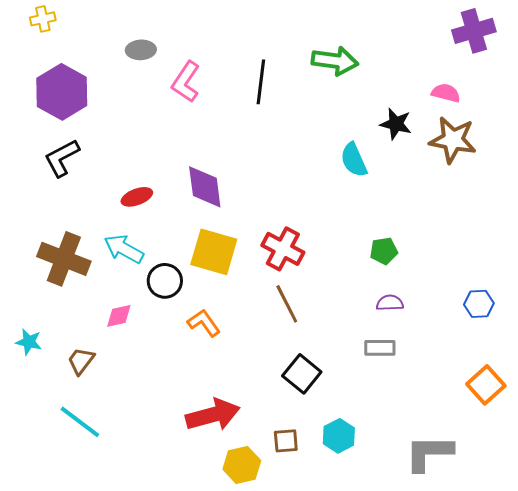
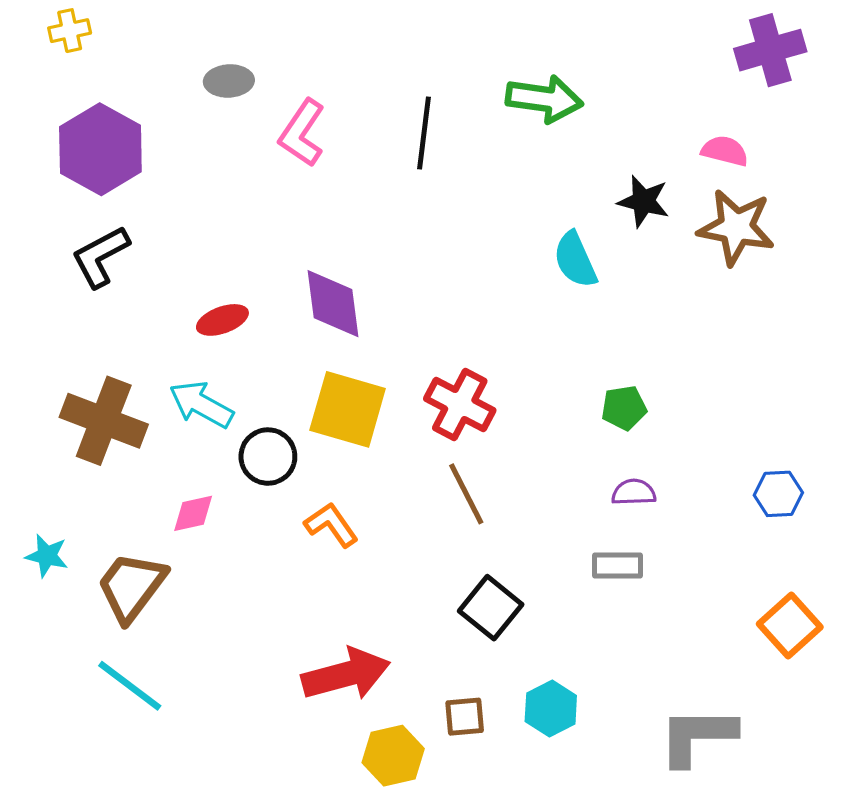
brown trapezoid: (81, 361) -> (131, 587), size x1.6

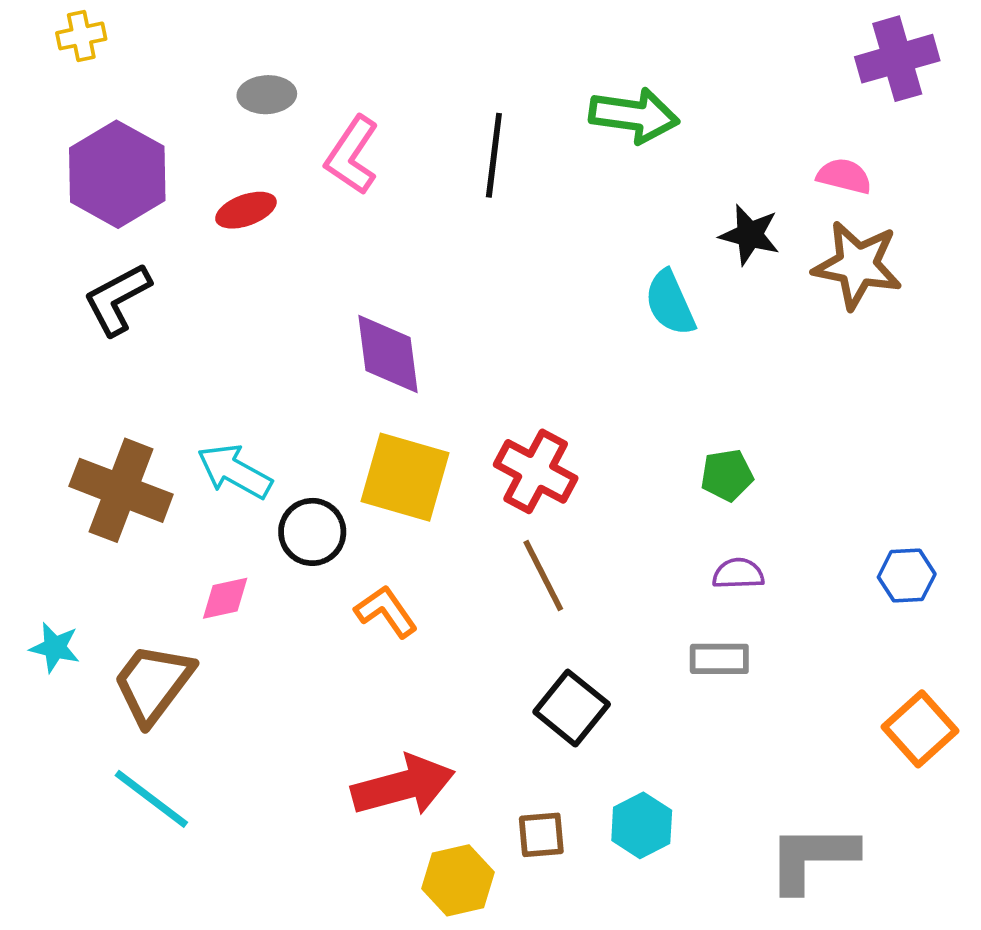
red ellipse: (222, 320) -> (246, 210), moved

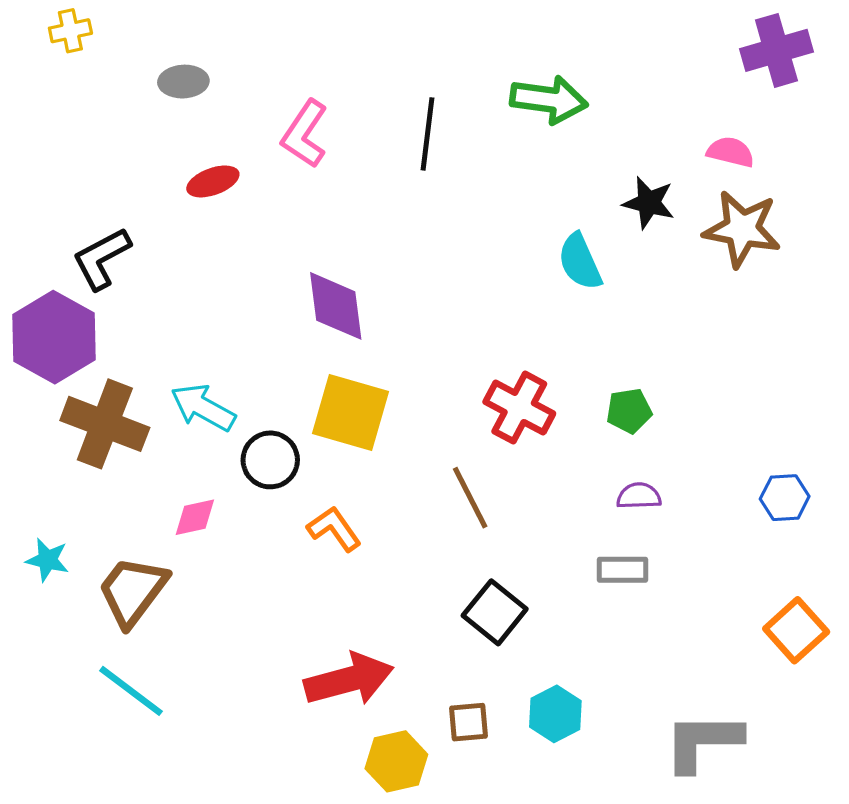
gray ellipse: (267, 95) -> (183, 82), moved
purple hexagon: (117, 174) -> (54, 337), moved
red cross: (536, 471) -> (519, 408), moved

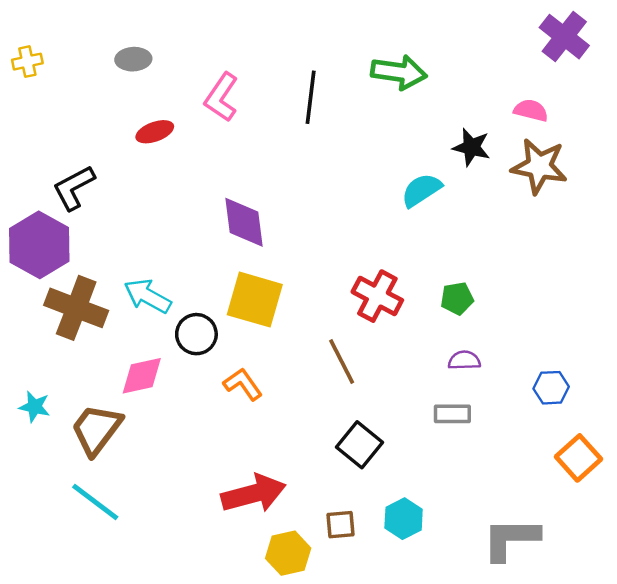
yellow cross: (70, 31) -> (27, 62), moved
purple cross: (776, 50) -> (564, 37), turned -36
cyan semicircle: (580, 262) -> (421, 190), turned 81
blue hexagon: (785, 498) -> (551, 388), moved
pink diamond: (195, 517) -> (142, 376), size x1.4

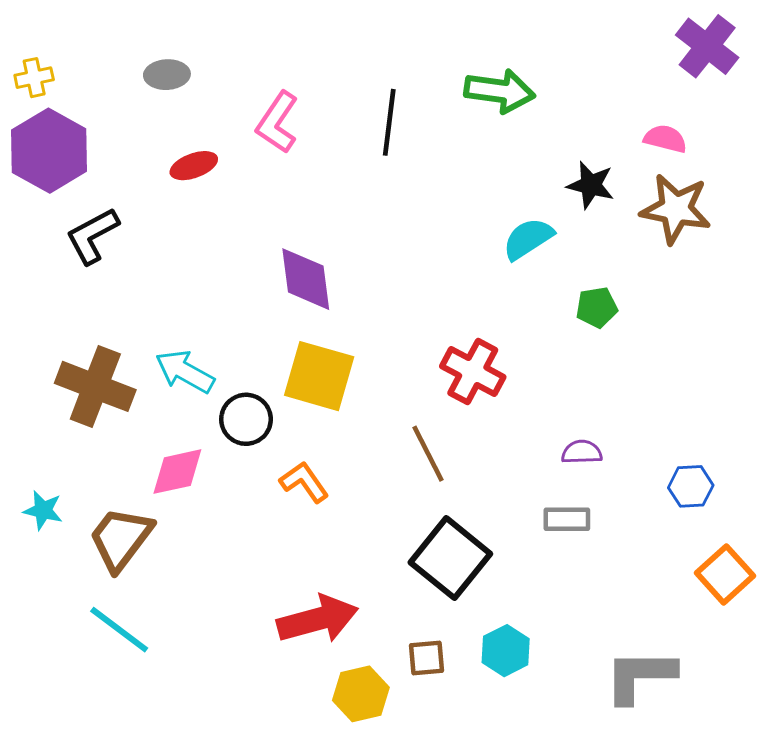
purple hexagon: (39, 245) -> (49, 151), moved
green pentagon: (457, 298) -> (597, 307), moved
black square: (359, 445) -> (450, 558), size x1.4

